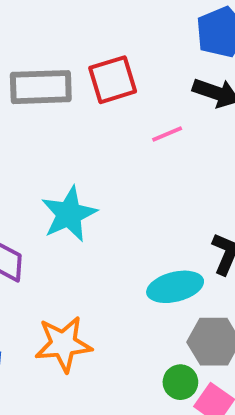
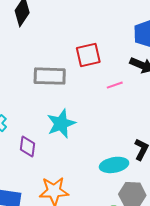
gray rectangle: (41, 87) -> (50, 76), moved

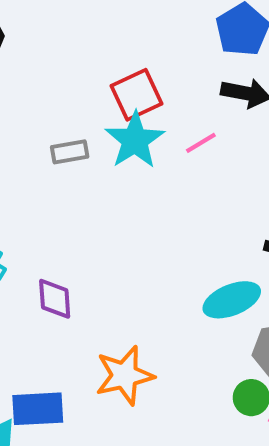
gray rectangle: (50, 76) -> (70, 152), size x0.6
cyan star: (61, 124) -> (135, 140), moved

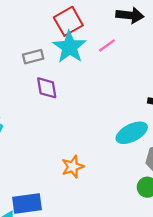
purple diamond: (55, 299) -> (47, 88), moved
orange star: (125, 375) -> (73, 167), moved, size x0.7

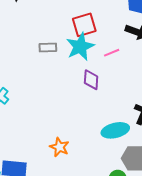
purple diamond: (47, 88) -> (91, 80), moved
orange star: (73, 167) -> (59, 147), turned 30

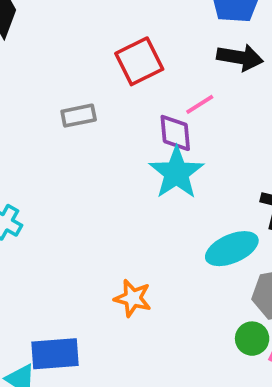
cyan star: (80, 47) -> (176, 173), moved
purple diamond: (91, 80) -> (175, 133), moved

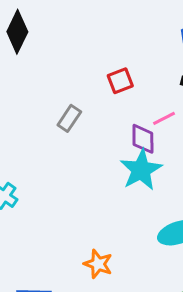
red square: (139, 61) -> (120, 81), size x0.7
gray rectangle: (79, 116) -> (69, 118), turned -50

